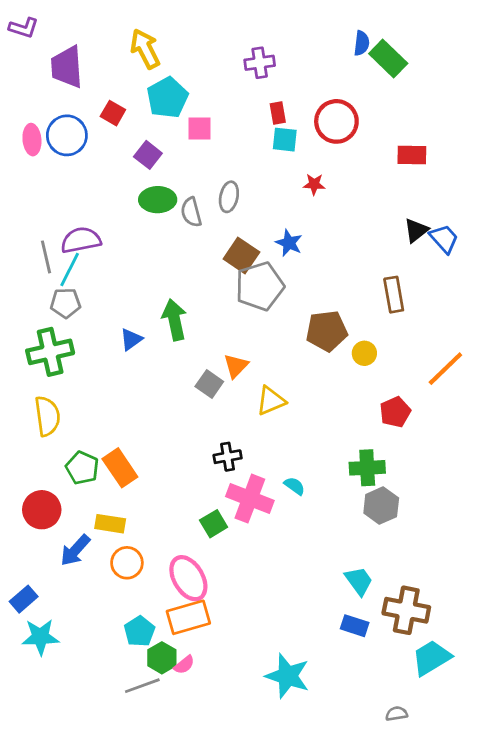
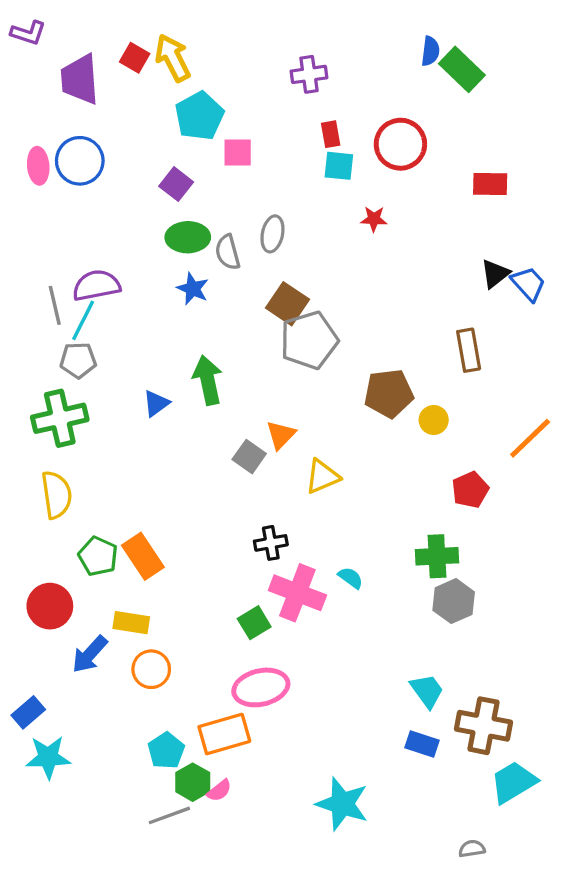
red square: (113, 113) -> (135, 58), moved
blue star: (289, 243) -> (193, 289), moved
pink ellipse: (188, 578) -> (261, 687), moved, turned -72

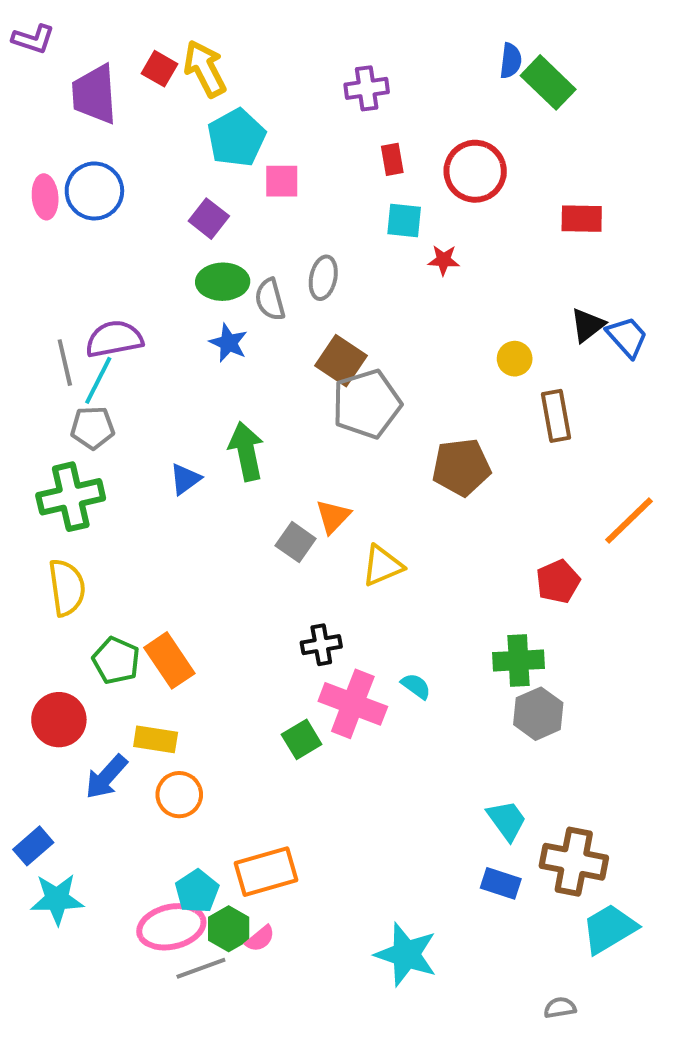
cyan square: (339, 166) -> (404, 221), moved
yellow circle: (434, 420) -> (515, 359), moved
pink ellipse: (261, 687) -> (171, 927), moved

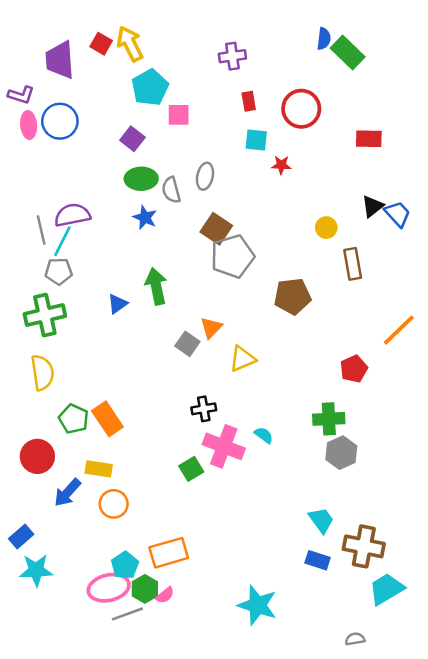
purple L-shape: (33, 39) -> (21, 95), moved

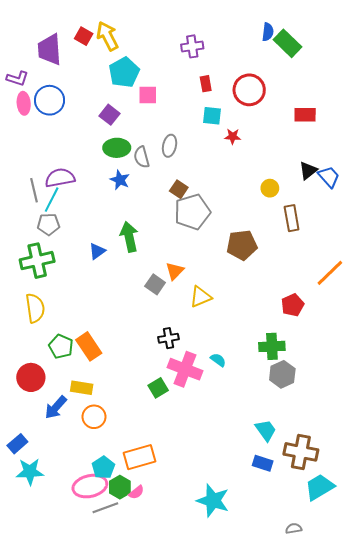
brown square: (216, 229) -> (179, 189), size x0.7

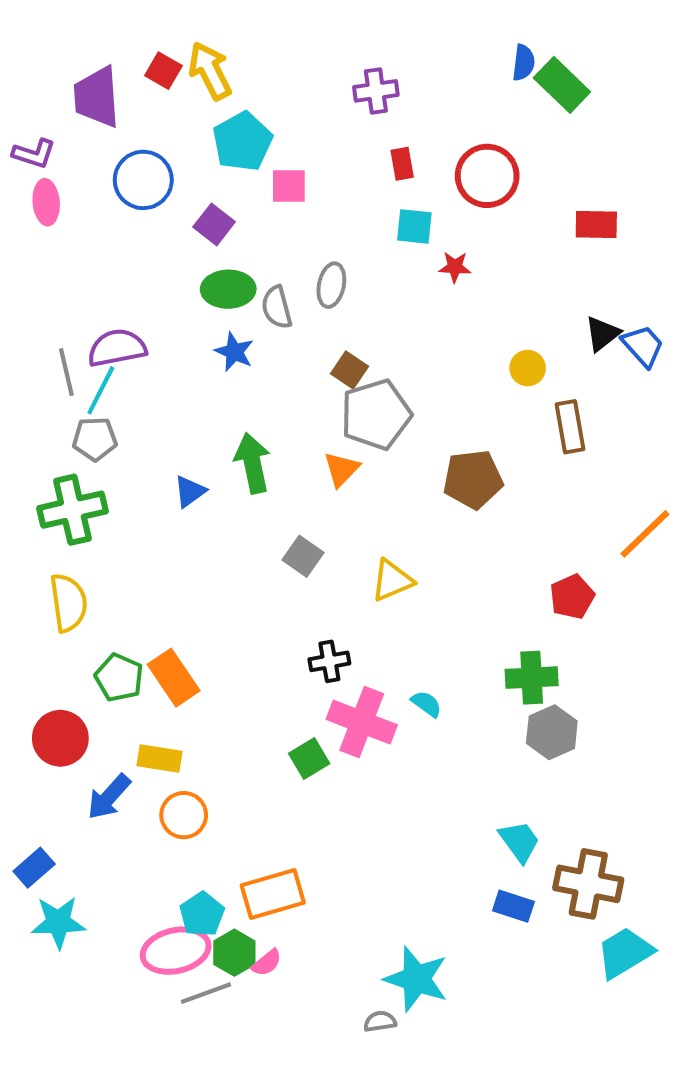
blue circle: (50, 100) -> (143, 180), moved
orange triangle: (175, 271) -> (341, 469), moved
gray semicircle: (294, 528) -> (380, 1021), moved

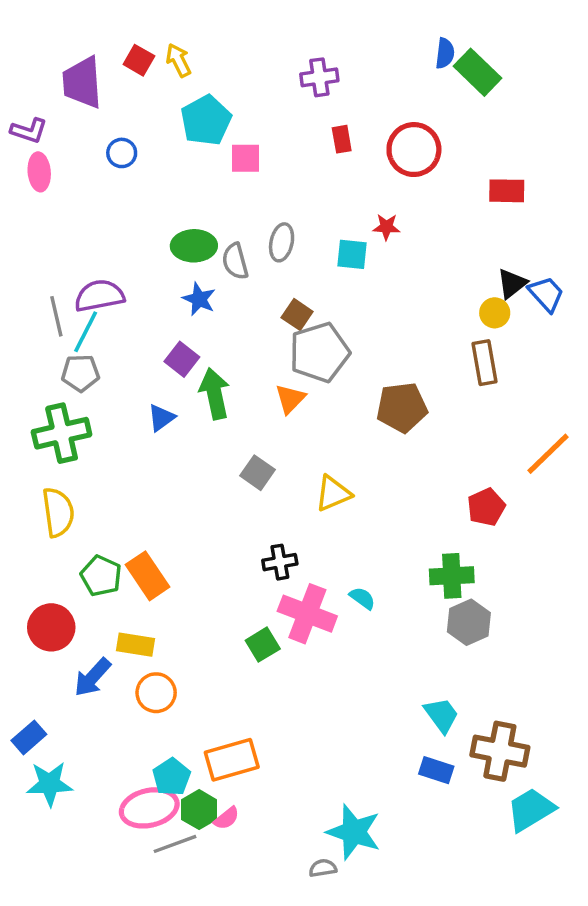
yellow arrow: (210, 71) -> (178, 60), size x0.7
blue circle: (143, 180) -> (122, 153), size x0.6
purple square: (214, 224) -> (182, 359), moved
cyan square: (414, 226) -> (352, 254), moved
yellow circle: (528, 368) -> (495, 313), moved

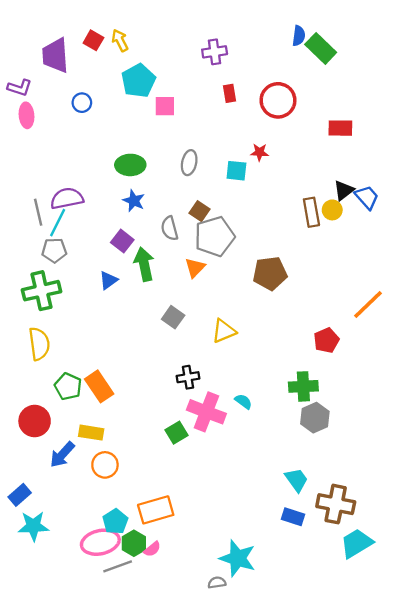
gray semicircle: (235, 261) -> (170, 228), moved
brown rectangle: (484, 363) -> (311, 212), moved

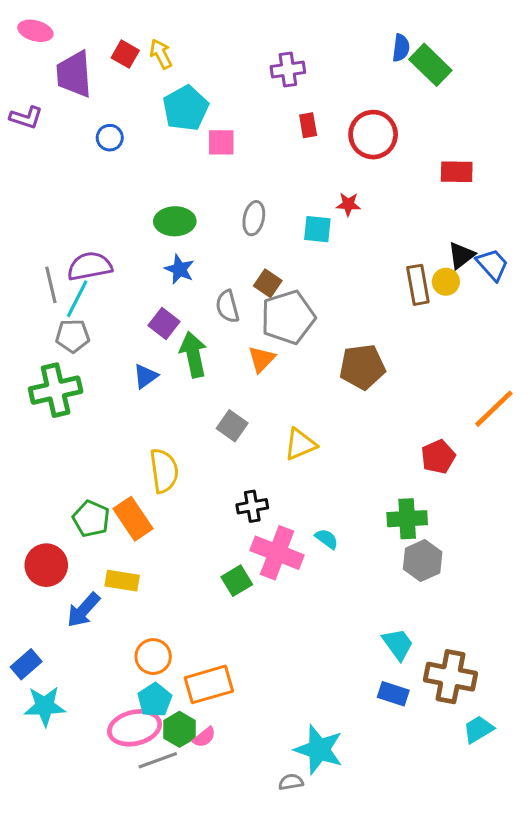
pink ellipse: (27, 115) -> (35, 31), moved, turned -70
yellow semicircle: (39, 344) -> (164, 471), moved
orange circle: (105, 465) -> (153, 657), moved
cyan trapezoid: (356, 543) -> (478, 729), size x0.7

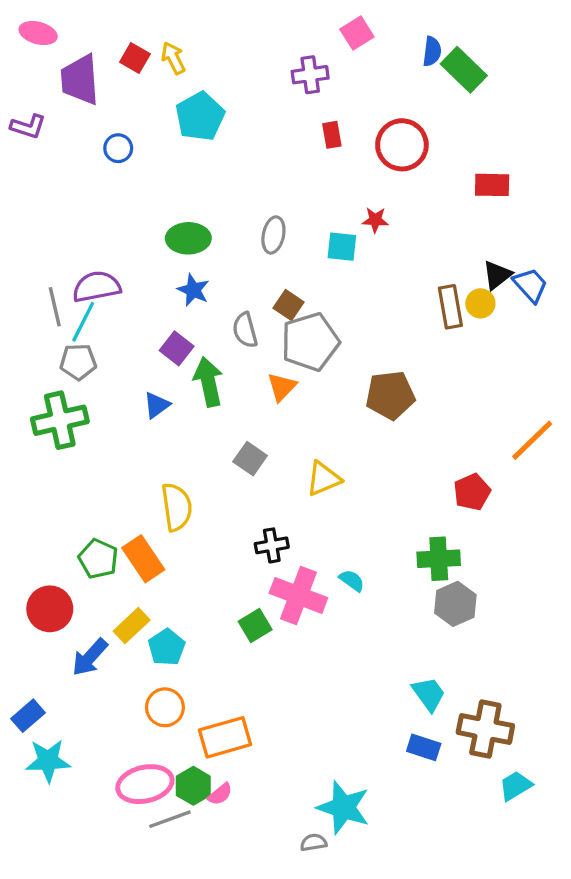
pink square: (221, 142) -> (357, 33), moved, turned -32
yellow rectangle: (122, 581) -> (132, 626), turned -52
cyan pentagon: (155, 700) -> (167, 647), moved

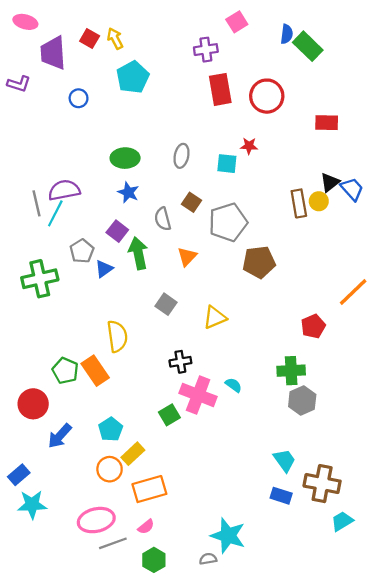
red rectangle: (332, 135) -> (220, 89), size x1.8
gray pentagon: (310, 342) -> (228, 222), moved
gray pentagon: (78, 362) -> (82, 251), moved, turned -30
yellow rectangle: (132, 626) -> (133, 454), moved
green hexagon: (193, 786) -> (154, 560), moved

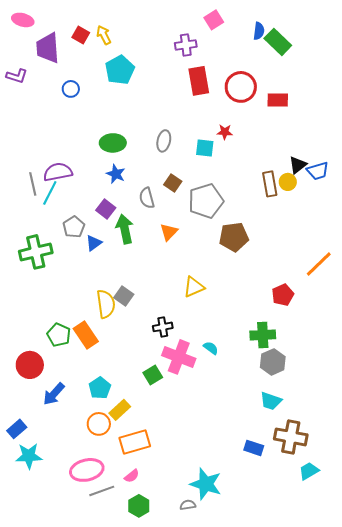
red rectangle: (327, 123) -> (278, 100), moved
blue trapezoid: (352, 189) -> (318, 171), turned 115
gray square: (166, 304) -> (124, 296), moved
cyan trapezoid: (284, 460) -> (271, 401), moved, turned 145

